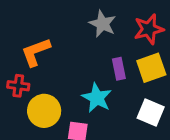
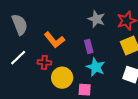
orange L-shape: (36, 52) -> (54, 40), turned -105
purple rectangle: (119, 69) -> (89, 46), moved

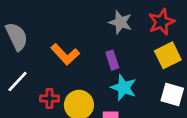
red cross: (44, 62) -> (49, 98), moved

